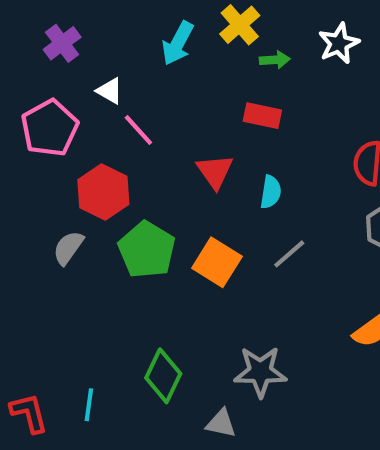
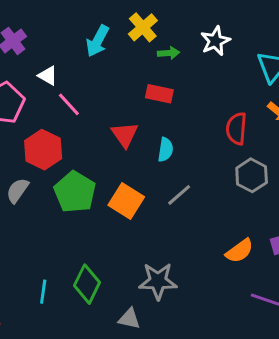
cyan line: (89, 405) -> (43, 292), moved

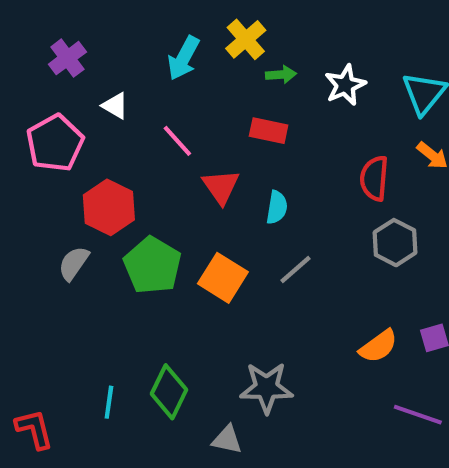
white star: (215, 41) -> (345, 85), moved
pink line: (69, 104) -> (177, 141), moved

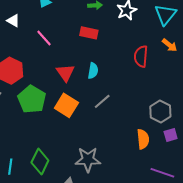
red triangle: (221, 187) -> (65, 73), moved
gray hexagon: (395, 243) -> (160, 112), moved
orange semicircle: (378, 346) -> (143, 139), turned -60

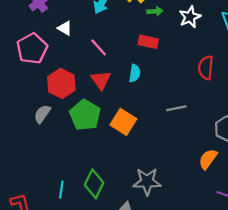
cyan semicircle: (93, 71) -> (135, 73), moved
red triangle: (65, 73) -> (101, 80), moved
gray line: (102, 101) -> (176, 108), moved, turned 30
orange semicircle: (143, 139) -> (208, 159), turned -138

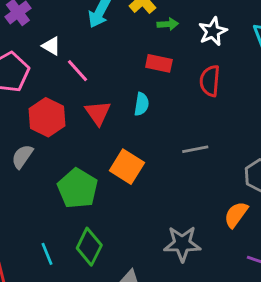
pink line: (99, 47) -> (78, 71), moved
red semicircle: (206, 68) -> (210, 81), moved
green pentagon: (85, 115) -> (78, 188), moved
gray star: (147, 182) -> (182, 244), moved
cyan line: (61, 189) -> (47, 254), turned -30

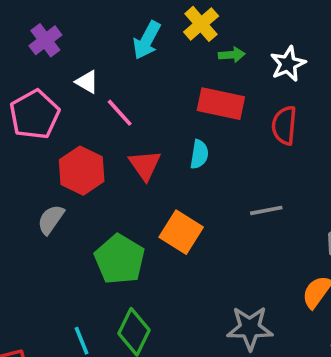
red rectangle: (159, 63) -> (221, 104), size x1.4

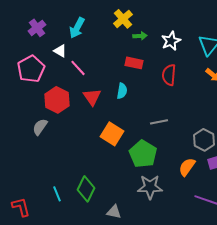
cyan arrow: (147, 40) -> (77, 28), moved
red rectangle: (221, 104) -> (134, 63), size x0.7
green pentagon: (120, 259) -> (143, 154), moved

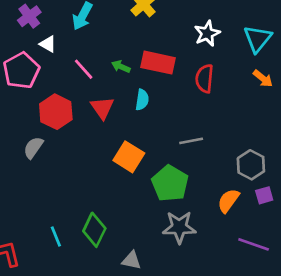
green arrow: (140, 36) -> (121, 67), moved, turned -152
white triangle: (60, 51) -> (48, 44), moved
red rectangle: (134, 63) -> (158, 63), size x1.4

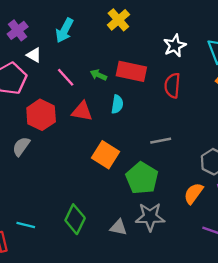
red triangle: (102, 108) -> (82, 111), turned -45
cyan line: (56, 236) -> (26, 225), moved, turned -54
gray triangle: (131, 260) -> (118, 227), moved

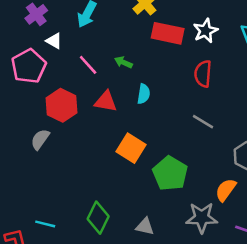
red rectangle: (131, 71) -> (168, 33), moved
gray line: (161, 141) -> (203, 122), moved, turned 42
gray star: (150, 217) -> (202, 218), moved

